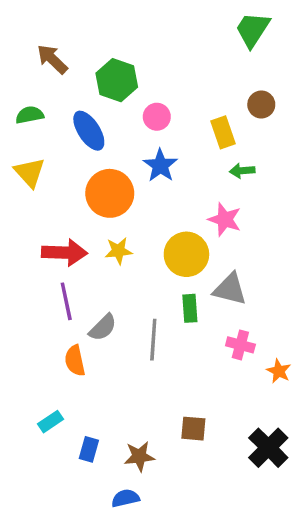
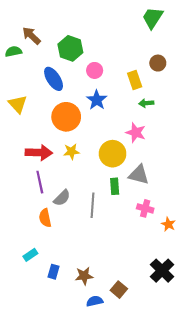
green semicircle: (30, 115) -> (13, 51), moved
brown square: (193, 429) -> (119, 290), moved, turned 35
blue semicircle: (125, 498) -> (95, 301), moved

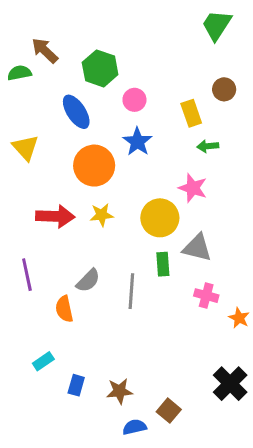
purple line: (40, 182) -> (27, 275), moved

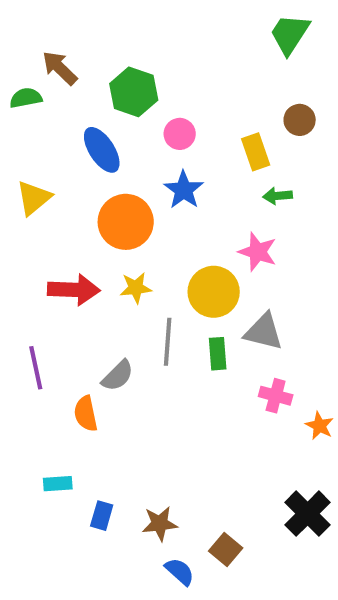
yellow triangle: (25, 148) -> (34, 198), turned 32
gray line: (131, 291) -> (168, 342), moved
cyan rectangle: (43, 361) -> (58, 484), turned 30
blue semicircle: (134, 427) -> (180, 572), turned 55

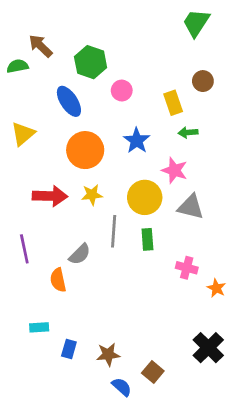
blue star: (184, 190) -> (137, 141), moved
gray triangle: (264, 332) -> (191, 207), moved

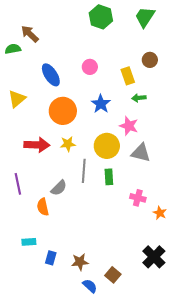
green hexagon: (91, 62) -> (101, 17), moved

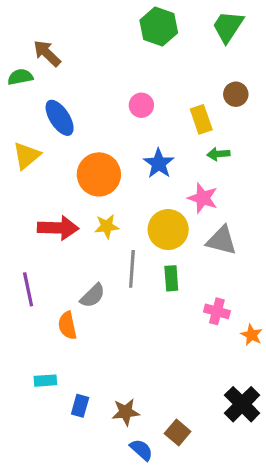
blue ellipse: (51, 75) -> (60, 118), moved

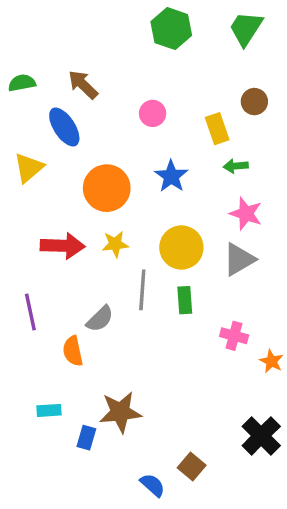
brown arrow: (47, 53) -> (83, 85), moved
pink star: (203, 198) -> (246, 214), moved
gray triangle: (222, 241) -> (239, 259), turned -44
brown star: (126, 412) -> (120, 412), moved, size x1.4

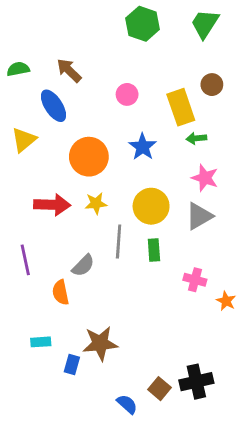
yellow rectangle: (217, 129) -> (181, 107), size x1.4
black cross: (261, 436) -> (196, 382), moved, turned 32

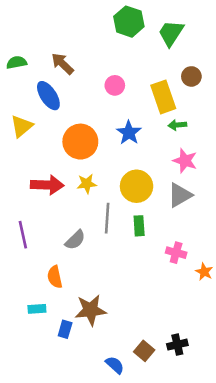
green trapezoid: (205, 24) -> (171, 33), moved
orange semicircle: (61, 292) -> (55, 277), moved
black cross: (196, 382) -> (177, 345), size x0.7

